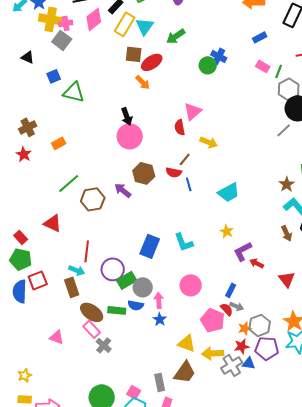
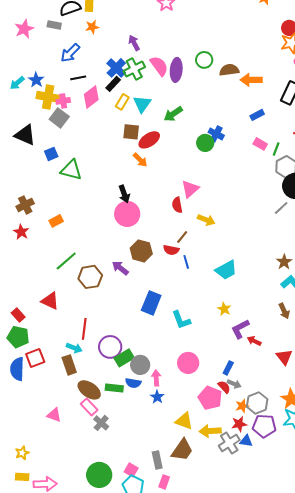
yellow rectangle: (125, 24) -> (122, 102), size x0.7
black triangle: (28, 57) -> (25, 135), size x1.6
blue rectangle: (150, 246) -> (151, 303), moved

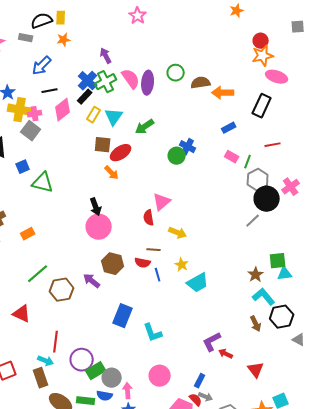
brown line: (182, 237) -> (154, 250), turned 56
yellow star: (224, 309) -> (182, 265), moved

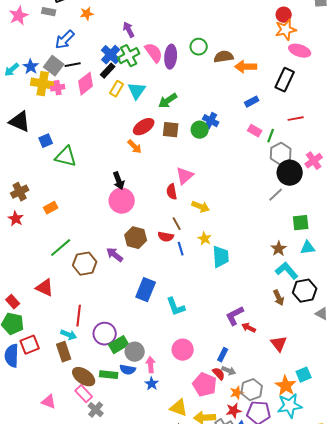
gray square: (31, 131) -> (54, 66), moved
brown square: (103, 145) -> (171, 130), moved
brown line: (154, 250) -> (177, 224), turned 56
green square: (278, 261) -> (301, 223), moved
cyan trapezoid: (198, 283) -> (221, 257), turned -65

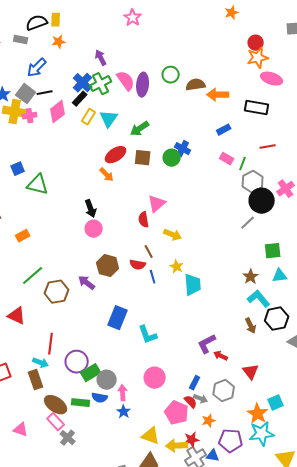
black rectangle: (285, 80) -> (257, 108), turned 75
pink circle: (122, 201) -> (94, 229), size x0.7
gray hexagon: (252, 390) -> (224, 391), moved
red star: (234, 411) -> (192, 440), moved

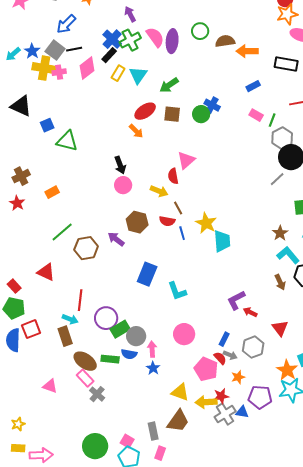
yellow arrow: (173, 235) -> (159, 191), moved
yellow star: (177, 267) -> (206, 223), size x1.5

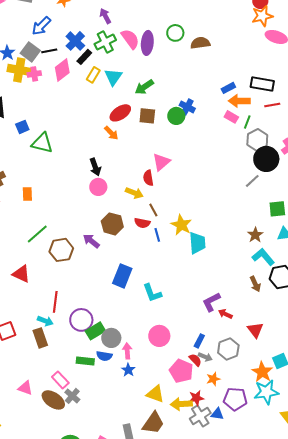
blue cross: (112, 39) -> (75, 41), moved
orange arrow: (247, 51) -> (239, 101), moved
black rectangle: (286, 64) -> (262, 84), moved
orange rectangle: (52, 192) -> (27, 194), turned -64
brown ellipse: (85, 361) -> (53, 400), moved

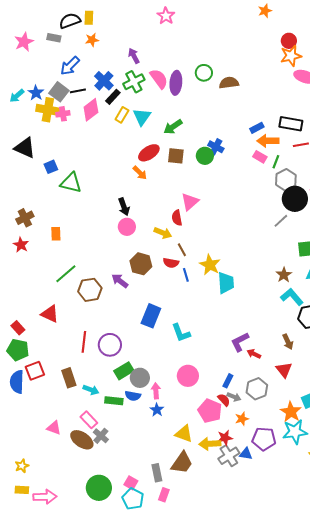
brown arrow: (255, 284) -> (288, 342), moved
purple circle: (81, 320) -> (110, 345), moved
cyan arrow: (45, 321) -> (91, 390), moved

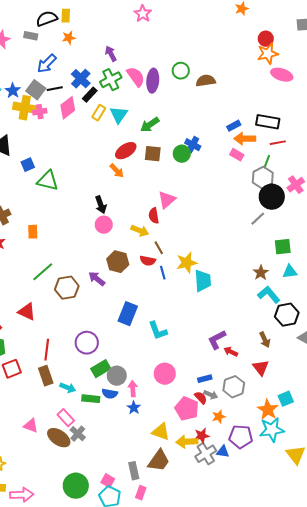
green line: (276, 162) -> (267, 162), moved
yellow star: (210, 265) -> (187, 263), turned 30
red line: (84, 342) -> (47, 350), moved
blue rectangle: (228, 381) -> (205, 379), turned 48

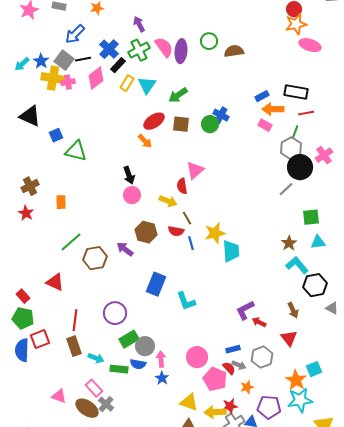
pink circle: (165, 374) -> (197, 357), moved

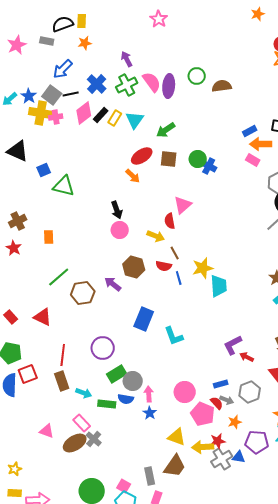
black rectangle: (118, 65) -> (101, 115), moved
blue cross: (221, 115) -> (209, 166), moved
red rectangle: (23, 296) -> (11, 317), moved
brown ellipse: (87, 408) -> (75, 443), turned -65

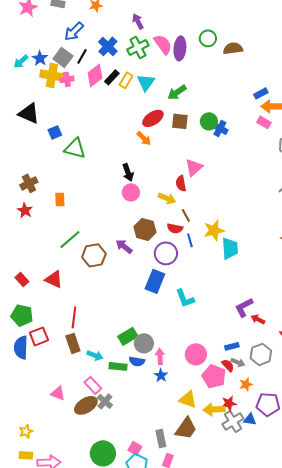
black line: (71, 94) -> (82, 56), turned -49
purple circle: (103, 348) -> (166, 253), moved

